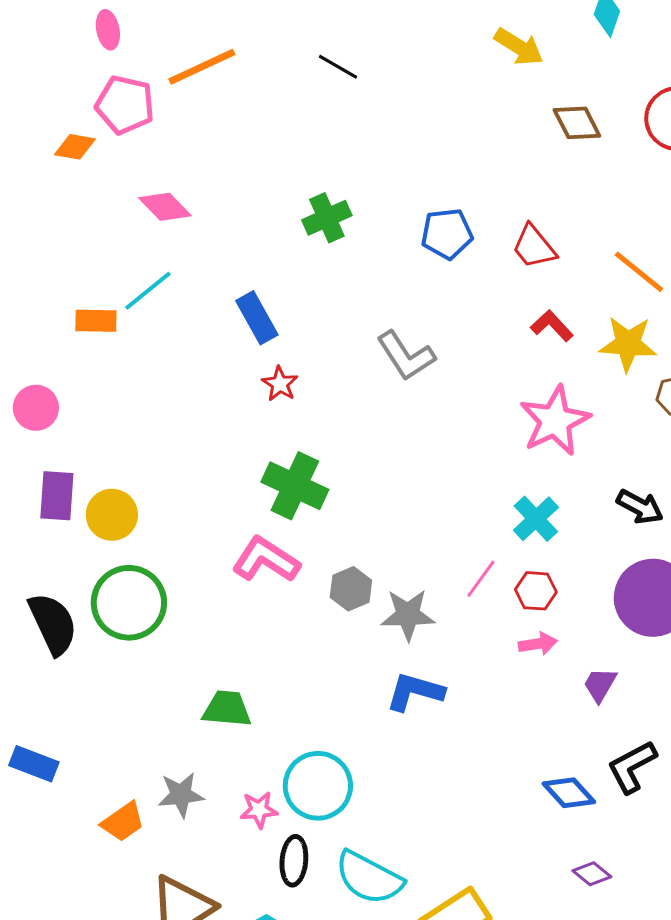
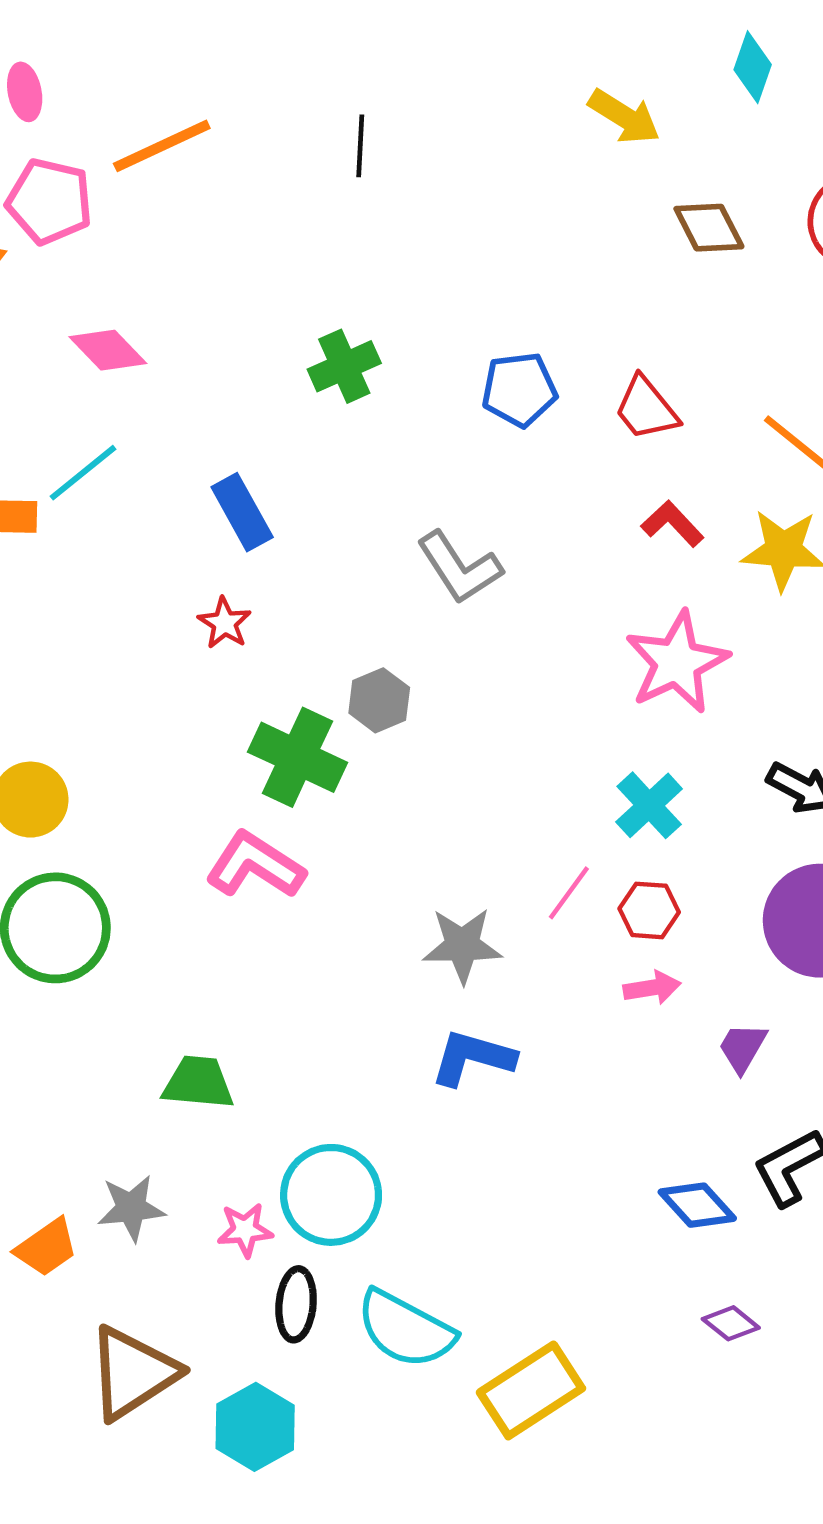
black line: (338, 67) -> (360, 146), turned 63
red star: (280, 384) -> (225, 623), moved
gray hexagon: (351, 589) -> (379, 700), moved

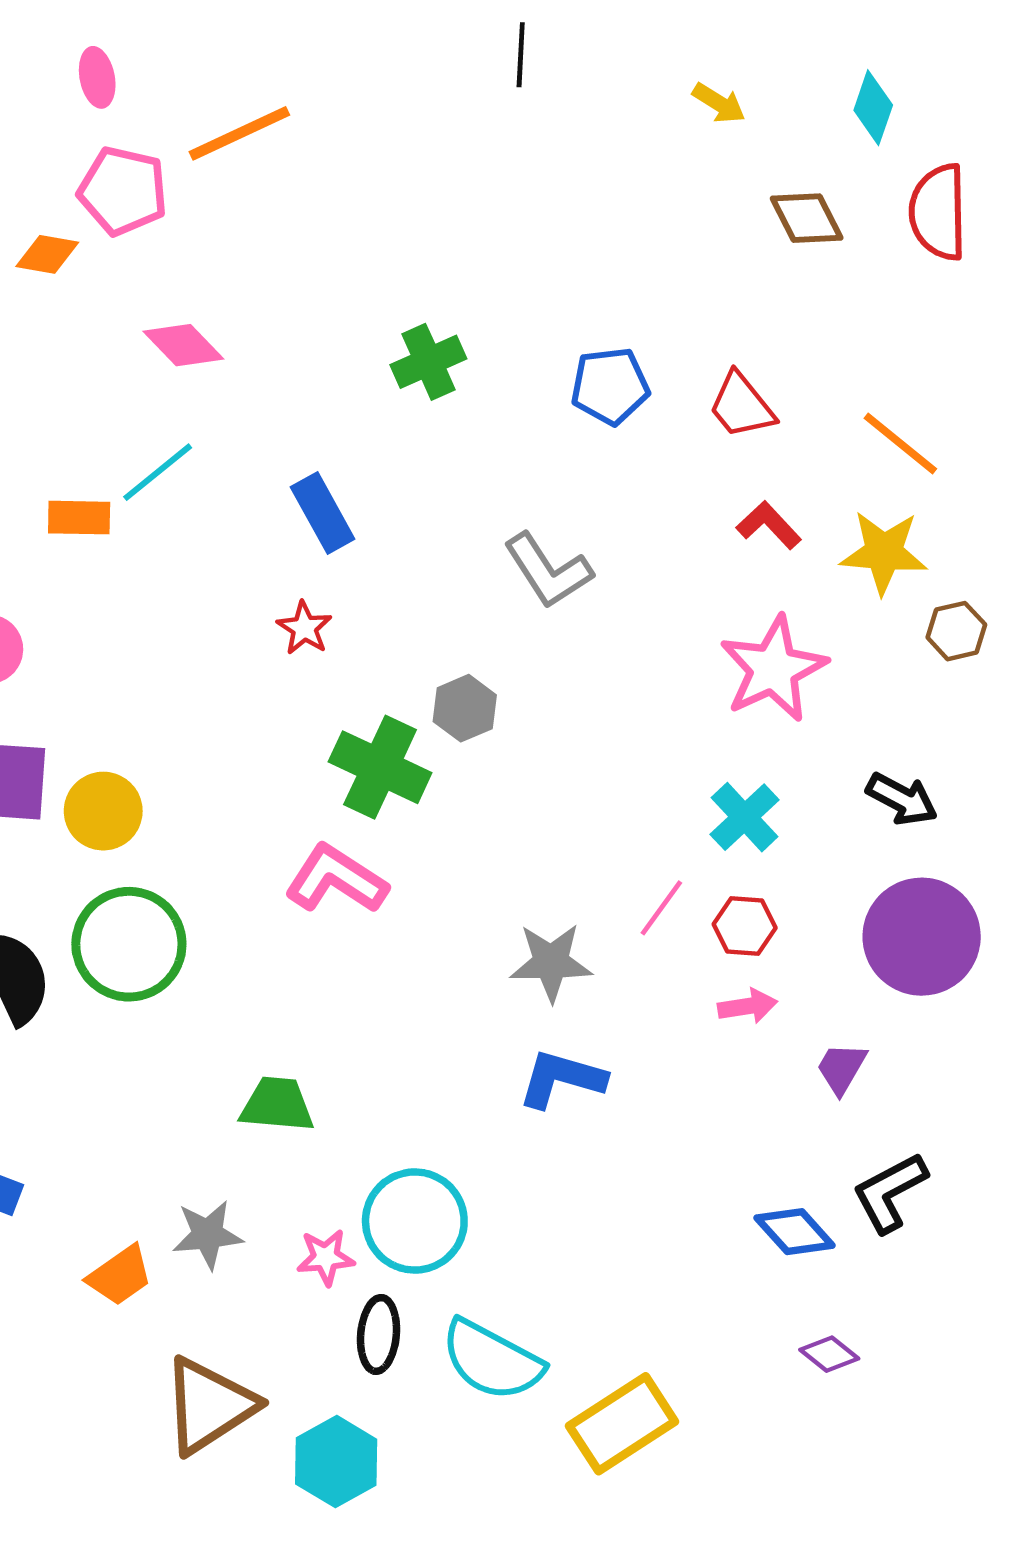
cyan diamond: (753, 67) -> (873, 108), moved
yellow arrow: (624, 117) -> (719, 103), size x0.7
black line: (360, 146) -> (521, 55), moved

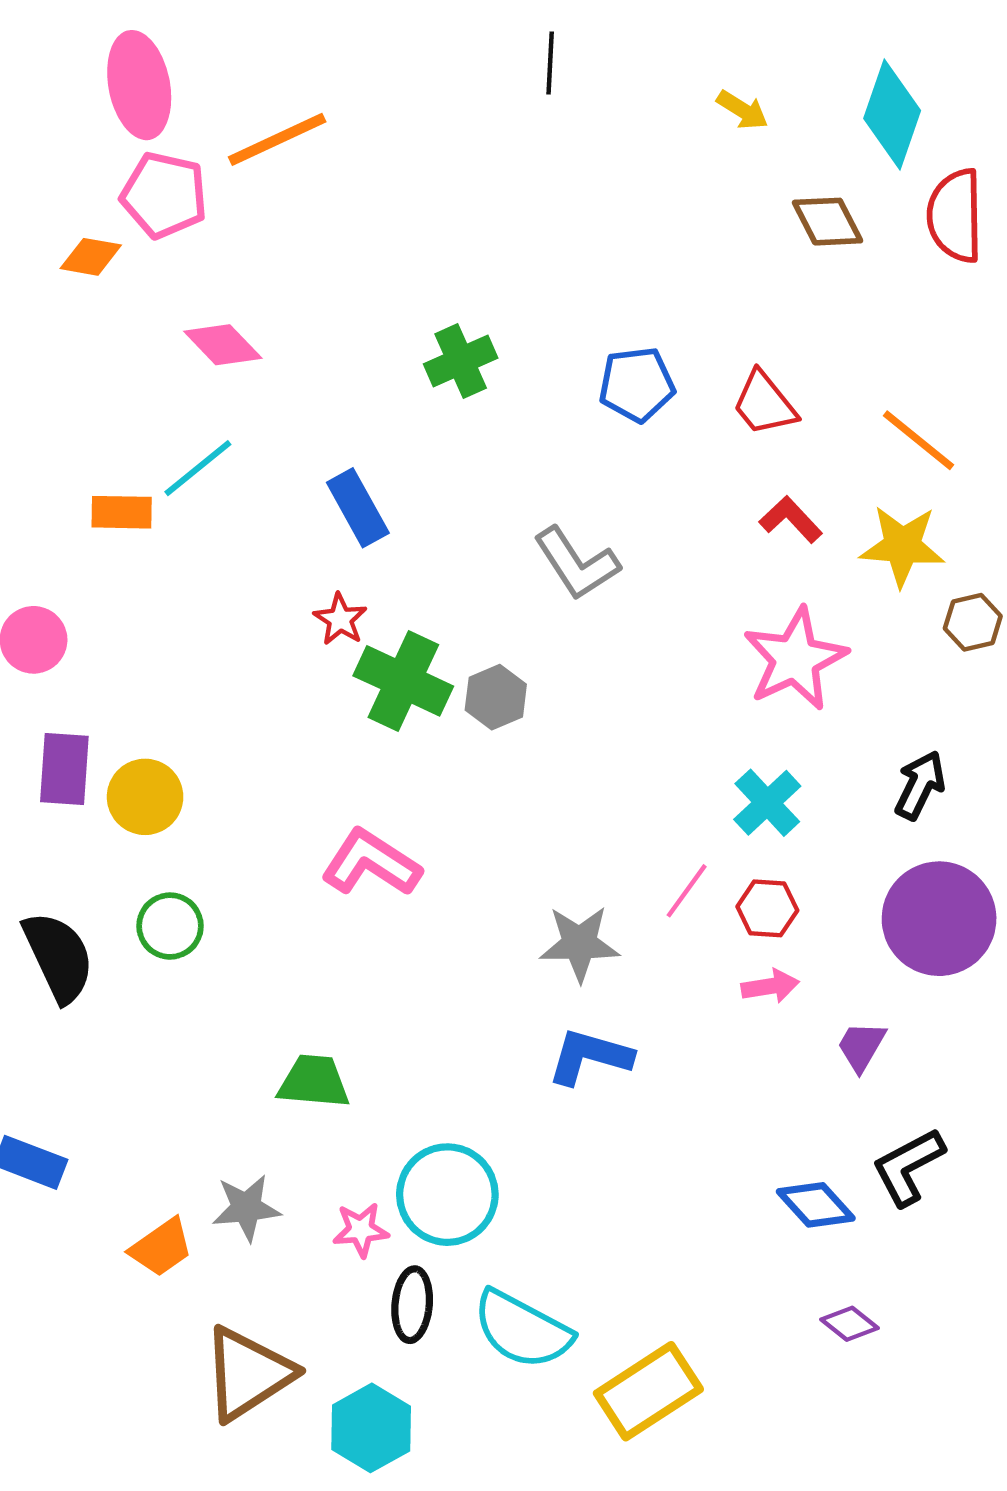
pink ellipse: (97, 77) -> (139, 85), size x1.8
cyan diamond: (873, 108) -> (892, 114), size x1.5
green cross: (380, 767) -> (403, 681), moved
black arrow: (902, 799) -> (920, 785), turned -92
green circle: (129, 944) -> (170, 926), size x0.6

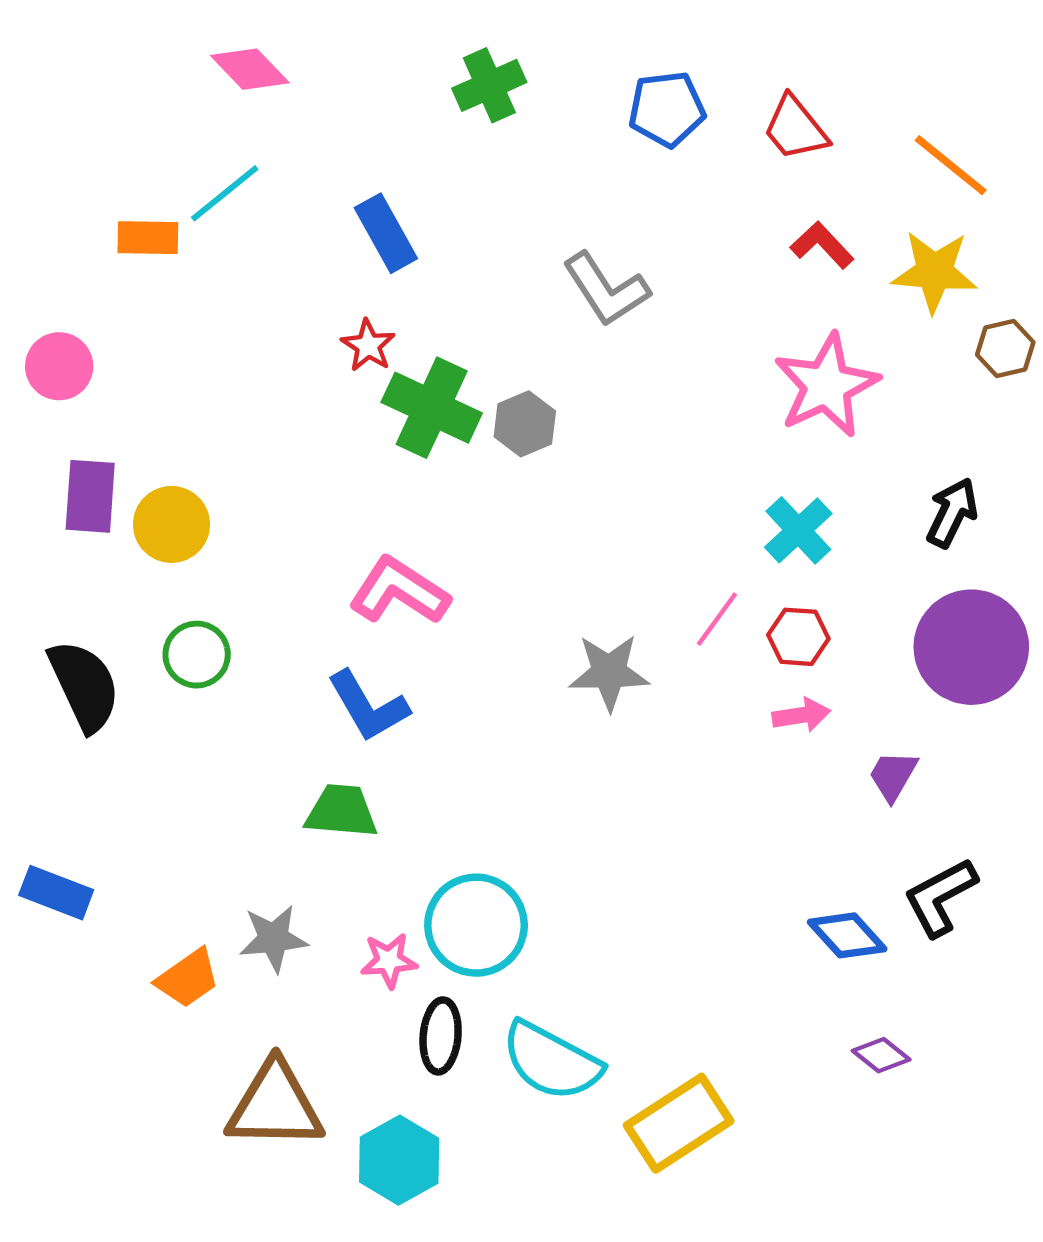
blue L-shape: (590, 1057) -> (368, 706), moved, turned -136
brown triangle: (248, 1374) -> (275, 1105), turned 34

